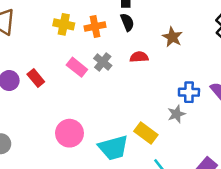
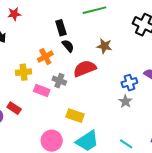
yellow cross: (64, 24) -> (24, 72), moved
red semicircle: (139, 57) -> (85, 68), size x1.6
yellow rectangle: (146, 133) -> (75, 116), moved

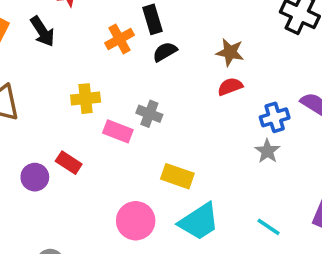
black semicircle: (68, 46) -> (165, 52), turned -80
orange cross: (45, 57) -> (120, 39), moved
red semicircle: (85, 68) -> (230, 87), moved, size x0.6

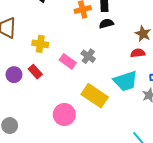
yellow cross: (86, 99) -> (40, 44), moved
yellow rectangle: (177, 176) -> (95, 96), size x1.4
cyan trapezoid: (199, 222) -> (125, 81), moved

